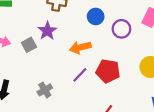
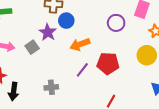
blue circle: (96, 16) -> (66, 21), moved
gray cross: (45, 90) -> (51, 87), turned 32

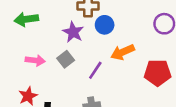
purple star: (48, 32) -> (73, 32), moved
purple line: (82, 70) -> (95, 70), moved

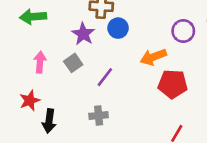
orange arrow: (123, 52) -> (153, 57), moved
pink arrow: (35, 60) -> (40, 62), turned -96

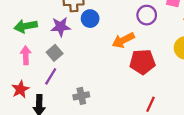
green arrow: (33, 17) -> (26, 26), moved
purple star: (83, 34) -> (61, 27), turned -30
purple line: (105, 77) -> (51, 76), moved

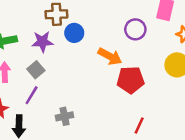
orange arrow: (123, 40) -> (110, 56), turned -125

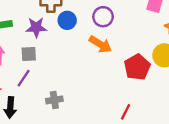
purple circle: (135, 29) -> (103, 17), moved
gray square: (36, 70) -> (29, 54), turned 35
red pentagon: (131, 80) -> (137, 67), moved, turned -30

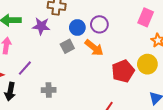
blue circle: (67, 20) -> (77, 27), moved
gray square: (29, 54) -> (67, 46), moved, turned -32

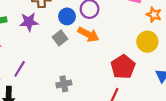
red pentagon: (123, 71) -> (123, 67), moved
gray cross: (49, 90) -> (64, 84), moved

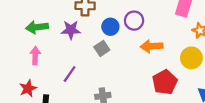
orange arrow: (88, 34) -> (152, 46), moved, turned 145
purple line: (20, 69) -> (70, 74), moved

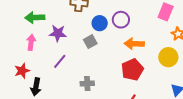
purple star: (71, 30) -> (58, 33), moved
red pentagon: (165, 82) -> (132, 70), moved

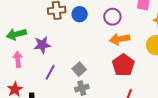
purple circle: (121, 20) -> (112, 17), moved
blue circle: (100, 23) -> (80, 14), moved
gray square: (90, 42) -> (79, 69), moved

